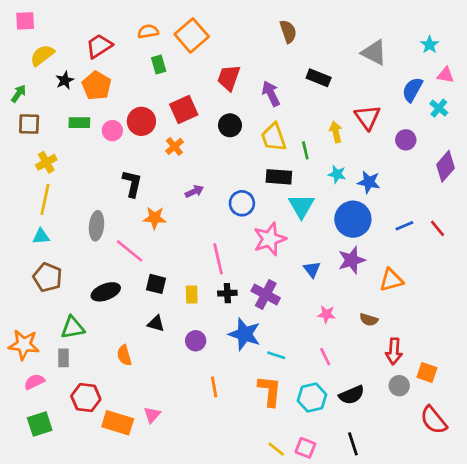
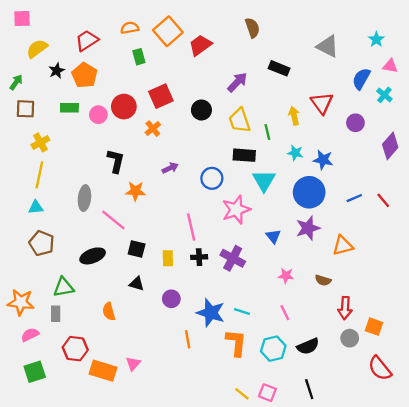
red trapezoid: (229, 78) -> (200, 45), moved, turned 35
purple arrow: (271, 94) -> (237, 82), turned 70
blue star: (245, 334) -> (211, 313), moved

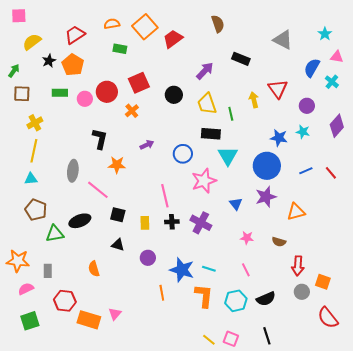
green rectangle: (139, 57) -> (120, 49), turned -64
cyan star: (295, 153) -> (303, 132), moved
green triangle: (64, 287) -> (55, 234), moved

